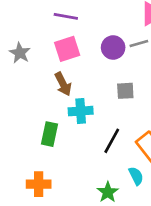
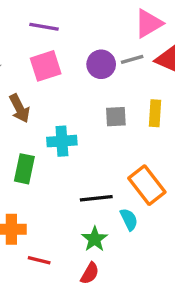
brown arrow: (63, 84) -> (20, 108), moved
black line: (112, 141) -> (96, 198), moved, turned 55

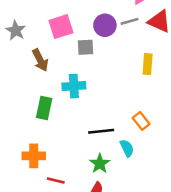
gray square: (116, 117) -> (86, 47), moved
orange rectangle: (147, 185) -> (141, 121), size x0.6

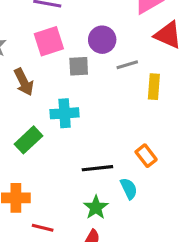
gray line: (129, 21) -> (127, 65), moved
green rectangle: (44, 108) -> (29, 140), turned 35

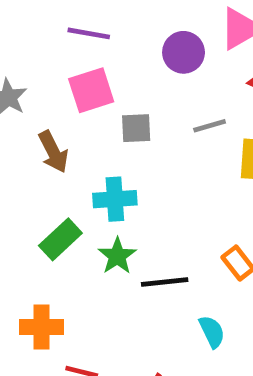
purple circle: (102, 40) -> (184, 52), moved
cyan semicircle: (129, 189) -> (212, 332), moved
green star: (96, 207) -> (117, 256), moved

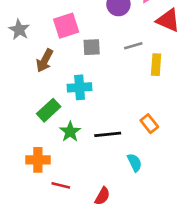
brown arrow: (53, 152) -> (45, 61), turned 55
green star: (117, 256) -> (70, 132), moved

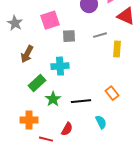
brown arrow: (45, 61) -> (27, 54), moved
red semicircle: (102, 196) -> (67, 129), moved

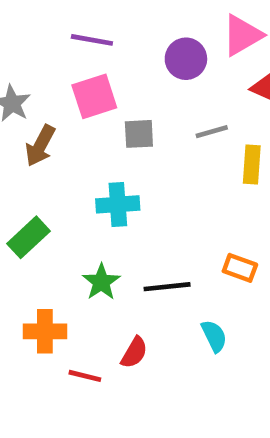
brown arrow: (27, 54) -> (40, 146), moved
green rectangle: (37, 83) -> (28, 237), moved
orange rectangle: (112, 93) -> (240, 268), turned -32

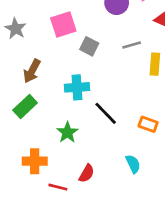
gray square: (139, 134) -> (89, 46), turned 30
brown arrow: (40, 146) -> (32, 71), moved
black line: (167, 287) -> (106, 113), moved, turned 52

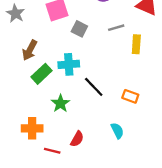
green rectangle: (25, 106) -> (42, 74), moved

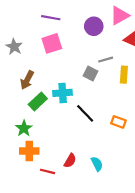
gray square: (79, 29) -> (91, 74), moved
green star: (61, 103) -> (24, 128), moved
cyan semicircle: (117, 131) -> (97, 164), moved

